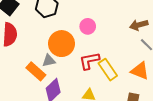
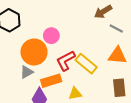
pink circle: (88, 26) -> (51, 36), moved
orange rectangle: (36, 71) -> (51, 81), moved, turned -42

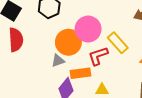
pink circle: (51, 36) -> (88, 29), size x1.6
yellow rectangle: (86, 64) -> (118, 43), moved

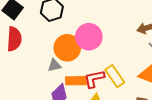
yellow rectangle: (118, 43) -> (115, 76), moved
red L-shape: (98, 56) -> (94, 79), moved

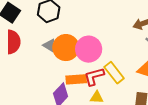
pink circle: (89, 37) -> (89, 49), moved
gray triangle: (54, 65) -> (49, 45), moved, turned 48

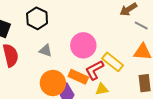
orange circle: (66, 48) -> (53, 83), moved
orange rectangle: (76, 79) -> (78, 77), turned 42

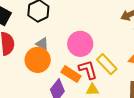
red L-shape: (95, 70) -> (88, 70), turned 95
orange circle: (53, 83) -> (38, 60), moved

